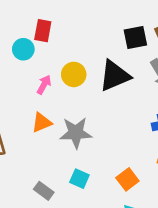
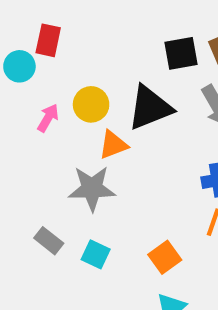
orange triangle: (42, 123) -> (113, 145), moved
gray rectangle: (44, 191) -> (49, 241), moved

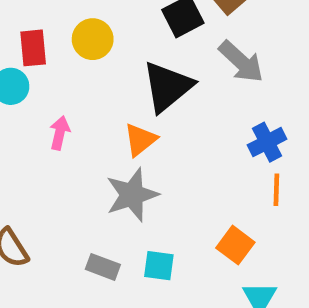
yellow circle: (91, 104) -> (93, 39), moved

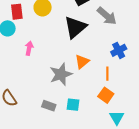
orange triangle: (140, 140) -> (82, 62), moved
orange line: (276, 190) -> (107, 74), moved

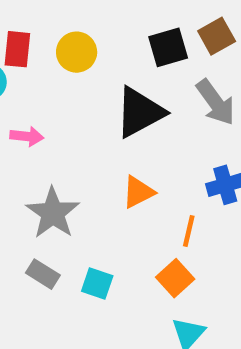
pink arrow: (29, 48) -> (27, 136), turned 72
gray star: (61, 74) -> (53, 213), moved, turned -30

